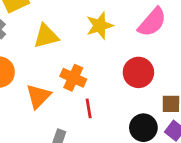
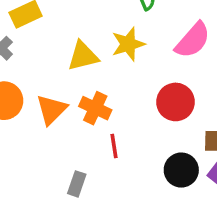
yellow triangle: (46, 36) -> (83, 56), moved
orange triangle: (38, 96) -> (52, 110), moved

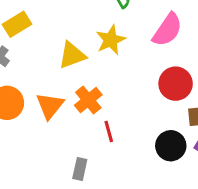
red circle: (176, 102) -> (176, 84), moved
orange cross: (95, 108) -> (88, 100), turned 32

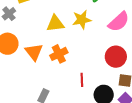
orange triangle: (50, 106) -> (34, 52), turned -30
red line: (109, 131) -> (82, 80), moved

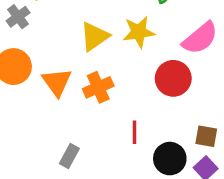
yellow triangle: (55, 24) -> (95, 36), turned -30
red circle: (116, 57) -> (173, 78), moved

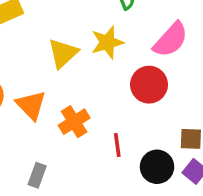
orange cross: (98, 87) -> (74, 122), moved
gray rectangle: (69, 156) -> (37, 175), moved

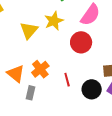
orange triangle: (31, 105) -> (16, 74), moved
gray rectangle: (37, 175) -> (30, 93), moved

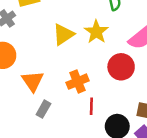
yellow star: (54, 21) -> (96, 32), turned -30
orange cross: (40, 69) -> (78, 82), moved

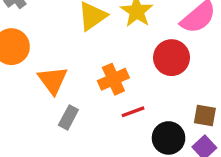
red line: (91, 106) -> (133, 112), turned 70

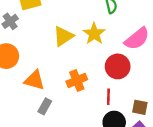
orange triangle: (53, 80) -> (34, 80), turned -40
red line: (133, 112) -> (108, 97), moved, turned -70

